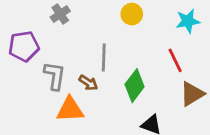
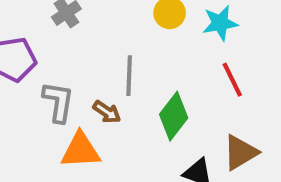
cyan star: (188, 21) -> (220, 23), moved
brown triangle: (192, 94) -> (240, 152), moved

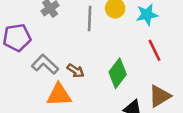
gray line: (129, 76) -> (90, 18), moved
gray L-shape: (58, 102) -> (45, 64), turned -56

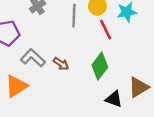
red line: (155, 50) -> (106, 30), moved
orange triangle: (59, 95) -> (16, 86), moved, turned -30

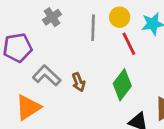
brown arrow: (61, 64) -> (79, 82), turned 35

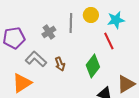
gray cross: (52, 17) -> (49, 32), moved
red line: (129, 44) -> (109, 41), moved

